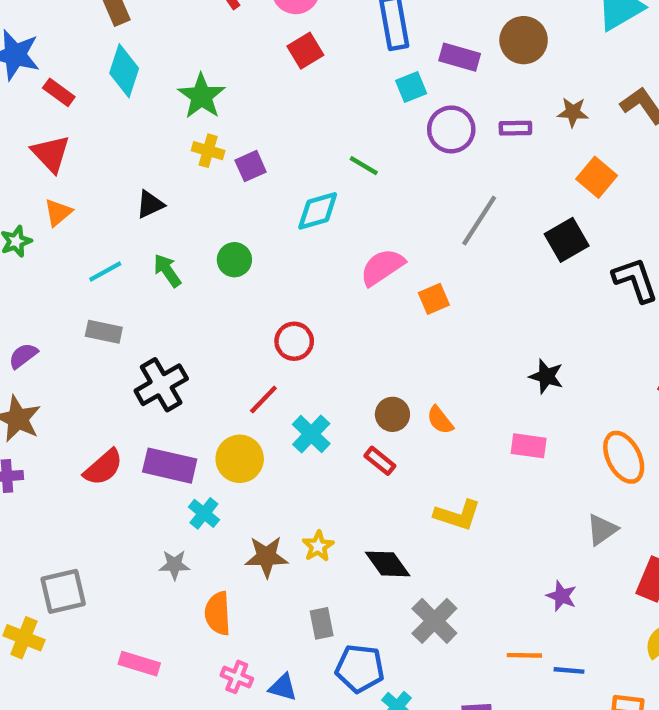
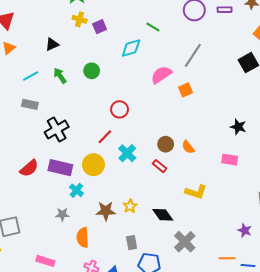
gray line: (479, 221) -> (193, 55), moved

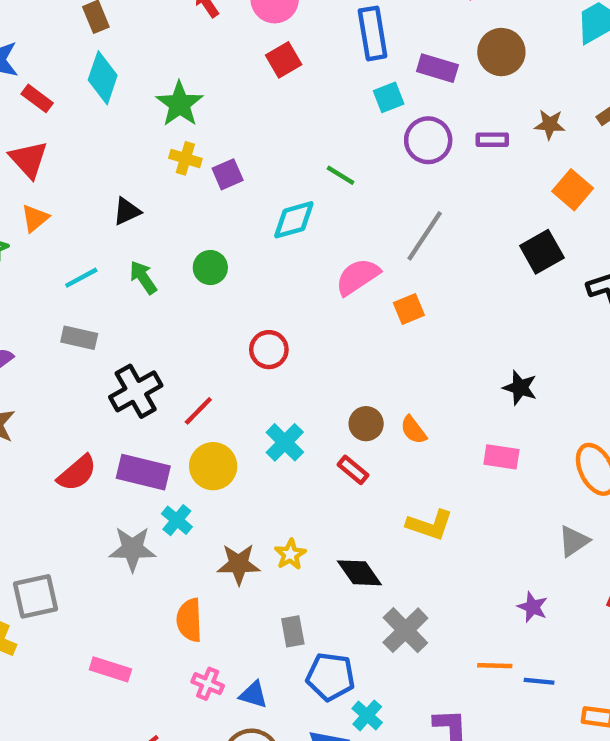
red line: (105, 137) -> (198, 411), moved
gray star: (62, 214) -> (132, 549), moved, size x1.5

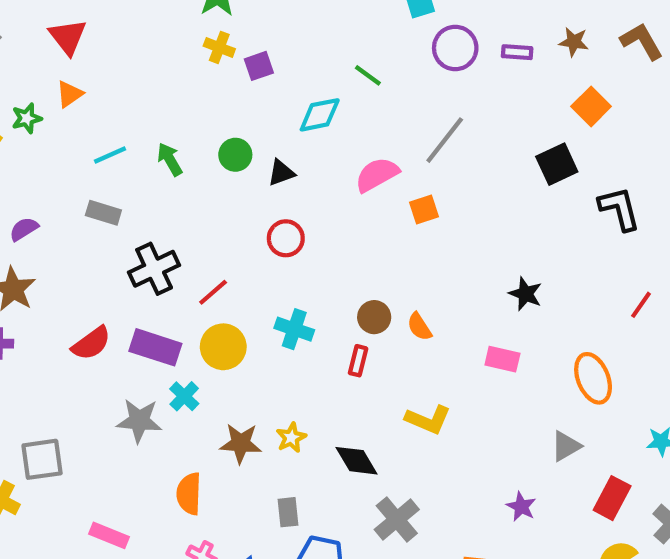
black triangle: (127, 211) -> (281, 173), moved
cyan cross: (285, 442) -> (294, 329), turned -30
red rectangle: (353, 470) -> (358, 361), turned 60

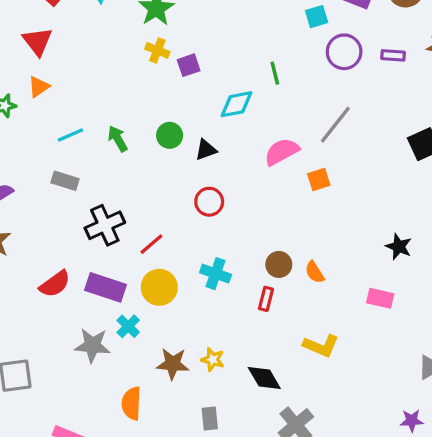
green line: (368, 75) -> (275, 73), turned 40
yellow star: (291, 438) -> (213, 359), turned -30
purple star: (521, 507) -> (412, 421), moved, turned -30

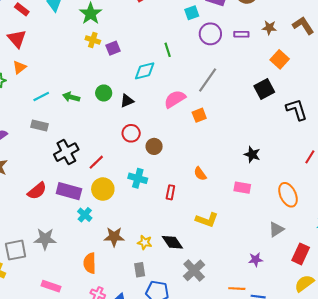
green arrow: (118, 139) -> (71, 97), turned -42
brown circle: (279, 264) -> (154, 146), moved
gray star: (92, 345) -> (45, 239), moved
yellow star: (213, 359) -> (145, 242), moved
purple star: (412, 421) -> (256, 260), moved

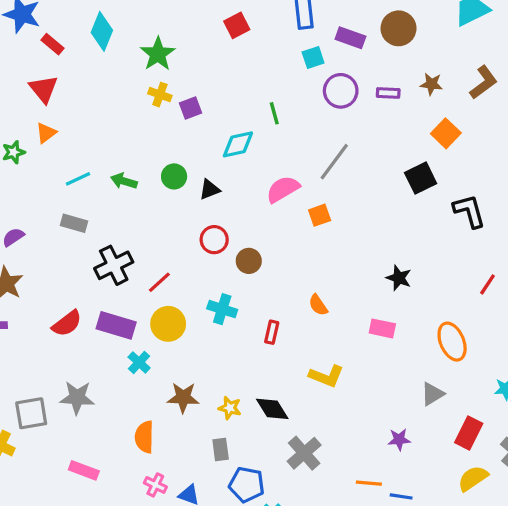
brown L-shape: (303, 26) -> (483, 82), turned 85

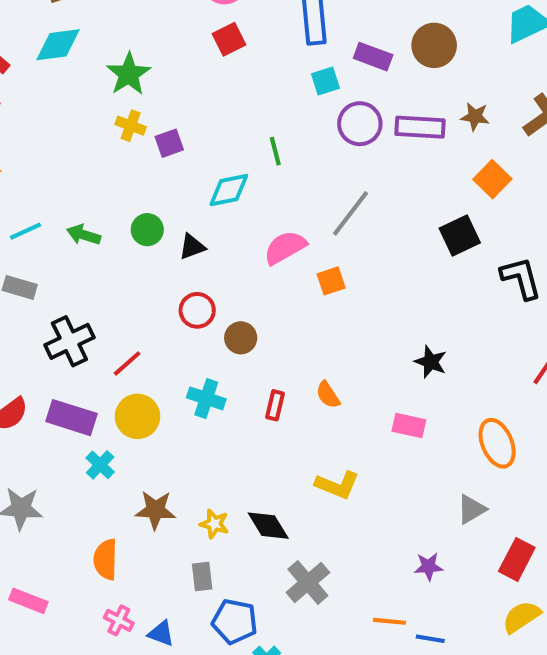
cyan diamond: (102, 31) -> (58, 45), turned 60
purple rectangle: (388, 93) -> (420, 127), size x1.6
red rectangle: (272, 332) -> (275, 405), moved

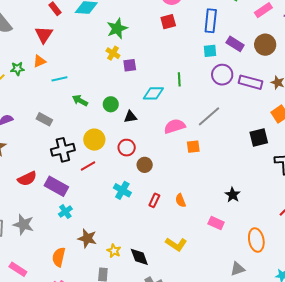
cyan line: (25, 231) -> (59, 79), moved
yellow circle: (138, 416) -> (94, 140), moved

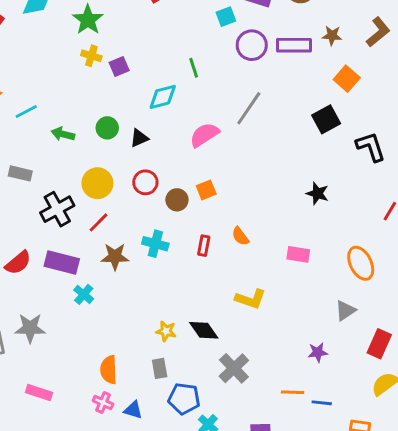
orange square: (193, 147) -> (206, 190), moved
black star: (233, 195) -> (317, 193), moved
brown star: (87, 238) -> (115, 257), moved
orange semicircle: (59, 257) -> (109, 370), moved

